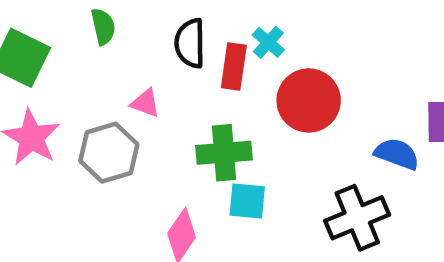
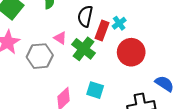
green cross: (224, 153) -> (84, 49), moved, turned 30

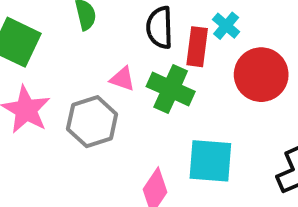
cyan square: (95, 90) -> (210, 161), size x1.4

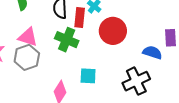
pink triangle: (122, 79) -> (28, 37), moved, size x1.5
cyan square: (210, 161) -> (88, 76), size x0.7

